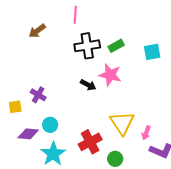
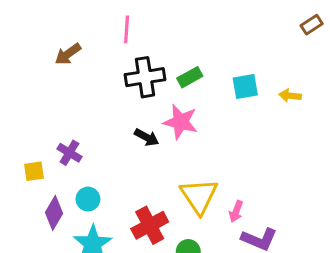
purple diamond: (28, 134) -> (54, 213), turned -65

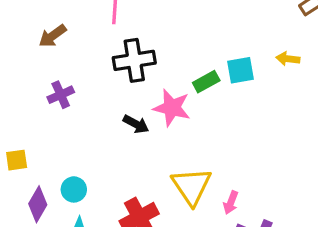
green rectangle: (190, 77) -> (206, 82), moved
yellow arrow: (290, 96) -> (288, 59), moved
purple cross: (69, 153) -> (61, 95), moved, turned 35

